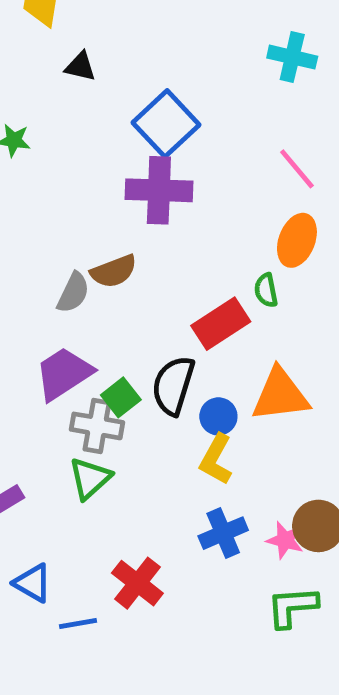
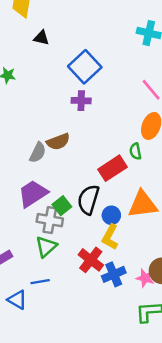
purple cross: (159, 190) -> (81, 101), size x0.6
red cross: (137, 583) -> (91, 260), moved
blue line: (78, 624) -> (40, 282), moved

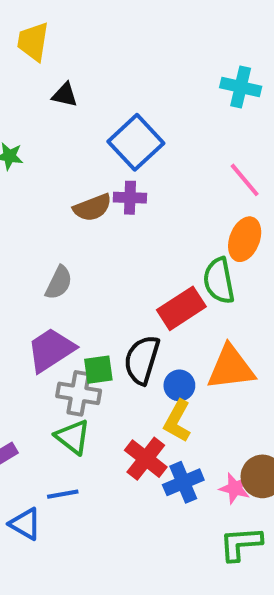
brown semicircle: (58, 142) -> (92, 208), moved
green semicircle: (135, 151) -> (219, 281), size x1.6
green square: (62, 206) -> (98, 370), turned 30
green triangle: (46, 247) -> (73, 437), turned -40

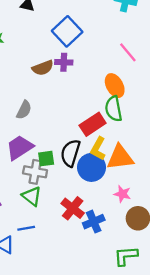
orange ellipse: (245, 239) -> (115, 86), moved, turned -50
blue circle: (179, 385) -> (91, 167), size x1.6
yellow L-shape: (177, 421) -> (98, 149), moved
pink star: (235, 488) -> (122, 194), moved

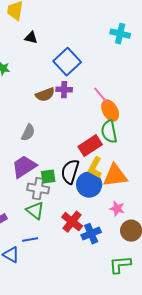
pink line: (128, 52) -> (101, 96), moved

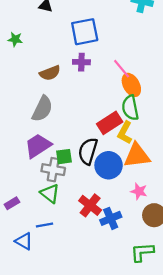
blue square: (67, 62) -> (85, 32), turned 32
brown semicircle: (45, 95) -> (50, 73), moved
gray semicircle: (28, 133) -> (42, 109), size x1.4
yellow L-shape: (95, 168) -> (125, 133), moved

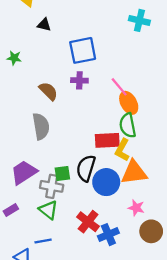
brown semicircle: (50, 73) -> (48, 91), turned -114
gray semicircle: (42, 109) -> (41, 126), turned -35
red rectangle: (110, 123) -> (107, 140), turned 30
purple trapezoid: (38, 146) -> (24, 172), moved
purple rectangle: (12, 203) -> (11, 210), moved

